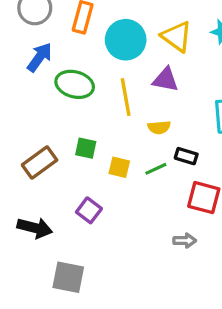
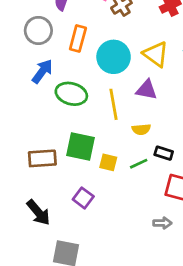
green square: (86, 148) -> (81, 147), size x1.6
brown rectangle: (40, 162) -> (42, 158), turned 32
black arrow: (35, 228) -> (38, 212), turned 36

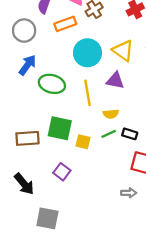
orange rectangle: (78, 38) -> (65, 24), moved, turned 55
green line: (139, 164) -> (109, 134), moved

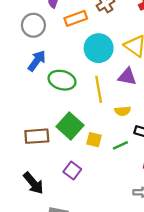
green square: (60, 128) -> (70, 126), turned 30
green line: (109, 134) -> (120, 145), moved

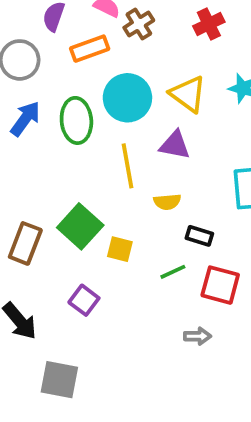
green ellipse: (62, 80) -> (76, 120), moved, turned 70
brown rectangle: (37, 136) -> (25, 243), turned -65
green line: (120, 145) -> (173, 272), moved

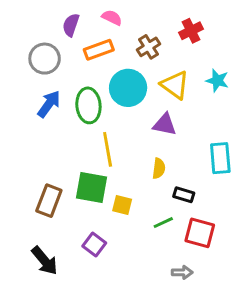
brown cross: (139, 24) -> (149, 47), moved
yellow line: (127, 166) -> (108, 149), moved
yellow semicircle: (167, 202) -> (159, 168), turned -78
green square: (80, 226) -> (91, 187), turned -32

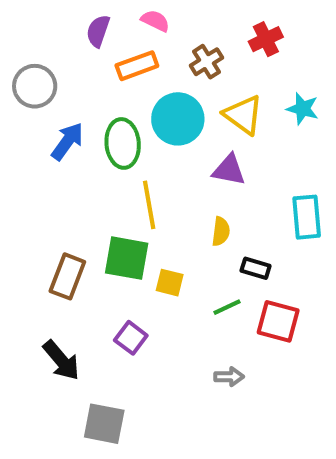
gray circle: (45, 59) -> (35, 86), moved
gray arrow: (182, 272) -> (229, 377), moved

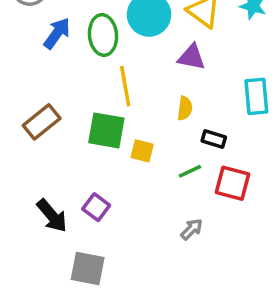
brown rectangle: (67, 276) -> (42, 122), moved, turned 30
purple square: (131, 338) -> (96, 207), moved
gray arrow: (229, 377) -> (192, 229), turned -45

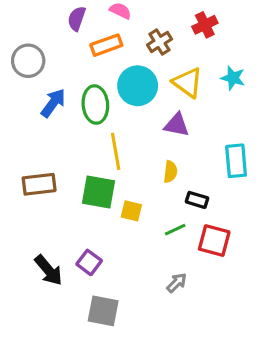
brown rectangle: (42, 122) -> (39, 184), turned 32
gray square: (88, 268) -> (103, 311), moved

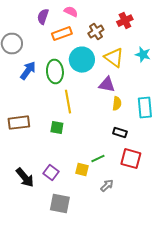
yellow semicircle: (170, 172) -> (117, 104), moved
green square: (98, 192) -> (57, 128), size x0.6
yellow square: (131, 211) -> (82, 170), moved
green line: (175, 230) -> (98, 159), moved

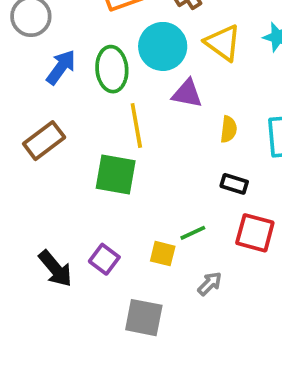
purple triangle: (107, 85) -> (187, 94), moved
brown rectangle: (19, 123) -> (44, 141), moved, turned -30
green square: (57, 128) -> (116, 174), size x1.6
gray square: (60, 204) -> (144, 318), moved

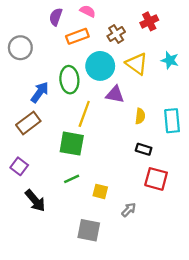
blue arrow: (61, 67) -> (40, 92), moved
yellow line: (136, 126) -> (84, 114), turned 30
green line: (193, 233) -> (72, 179), moved
purple square: (104, 259) -> (19, 166), moved

